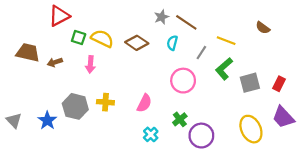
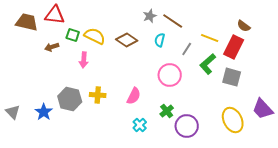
red triangle: (59, 16) -> (55, 15), turned 35
brown trapezoid: (28, 53) -> (27, 22), moved
brown arrow: (55, 62) -> (52, 47), moved
gray square: (250, 83) -> (232, 77), turned 30
red rectangle: (279, 84) -> (234, 47), moved, size x1.6

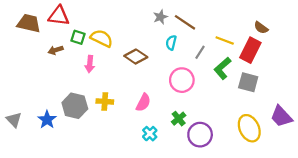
brown diamond: (127, 40) -> (136, 57), moved

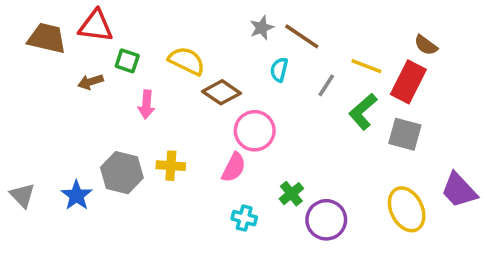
yellow semicircle: (102, 38) -> (187, 61), moved
pink circle: (182, 80) -> (255, 131), moved
cyan cross: (150, 134) -> (244, 218), turned -32

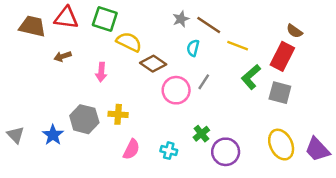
green square: (127, 61) -> (105, 19), moved, size x1.5
yellow line: (366, 66) -> (238, 46), moved
gray line: (326, 85) -> (204, 82), moved
pink semicircle: (234, 167) -> (131, 149), moved
purple trapezoid: (459, 190) -> (317, 149), moved

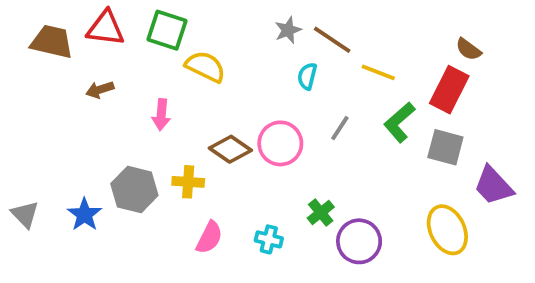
brown diamond: (153, 64) -> (230, 149), moved
gray line: (204, 82) -> (340, 128), moved
purple trapezoid: (317, 149) -> (493, 186), moved

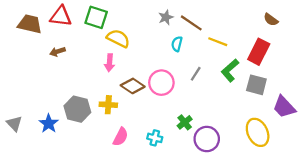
brown semicircle: (468, 49) -> (271, 20), moved
pink arrow: (161, 115) -> (109, 63), moved

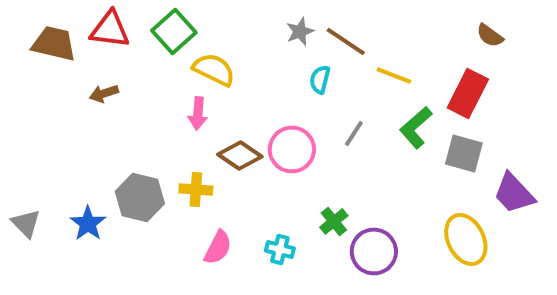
green square: (96, 17) -> (174, 32), turned 30

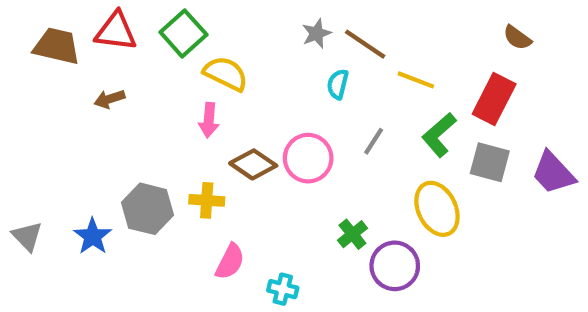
purple trapezoid: (514, 193) -> (553, 173), moved
yellow ellipse: (466, 239) -> (437, 209), moved
cyan cross: (280, 249) -> (283, 289), moved

